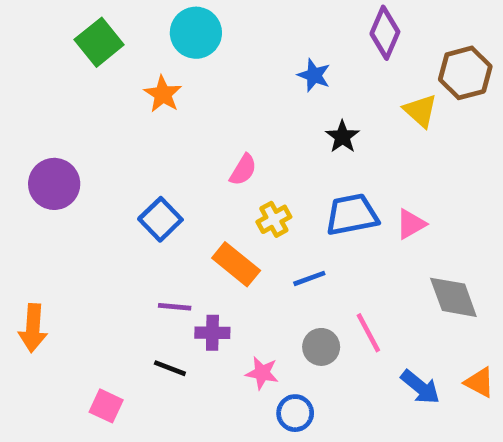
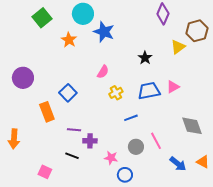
blue star: (314, 75) -> (104, 32), moved, size x1.5
yellow triangle: (420, 111) -> (178, 47), turned 42
pink triangle: (411, 224) -> (173, 87), moved
orange rectangle: (236, 264) -> (47, 112), moved, turned 30

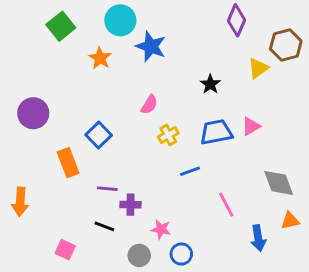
gray circle: (136, 147) -> (139, 255), moved
orange triangle: (203, 162) -> (290, 221), moved, turned -40
blue arrow: (178, 164) -> (258, 238), turned 42

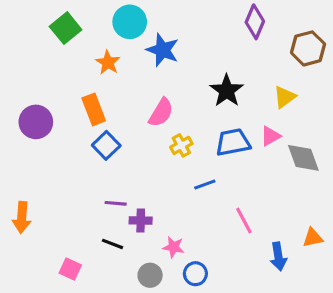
yellow triangle: (258, 68) -> (285, 97), moved
black star: (210, 84) -> (227, 91), size x1.5
pink semicircle: (149, 105) -> (161, 113), size x1.4
orange rectangle: (68, 163) -> (94, 109), moved
gray diamond: (279, 183) -> (303, 158), moved

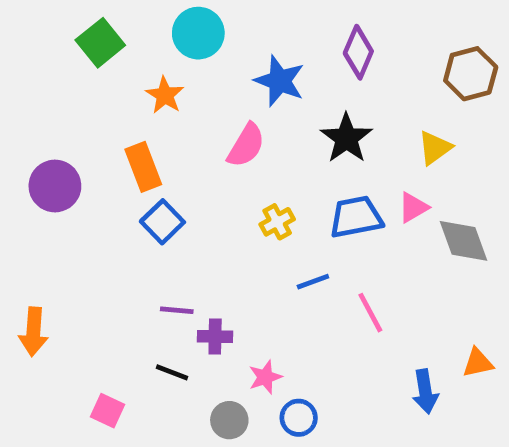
purple diamond: (255, 22) -> (358, 52), moved
blue star: (163, 50) -> (280, 81), moved
pink semicircle: (161, 113) -> (246, 145), moved
pink line: (244, 220) -> (370, 313), moved
pink star: (173, 247) -> (265, 377), turned -30

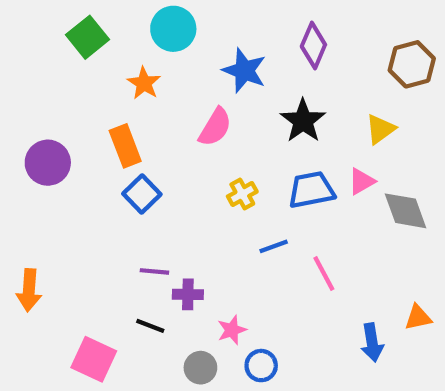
pink square: (107, 411) -> (94, 359), size x1.5

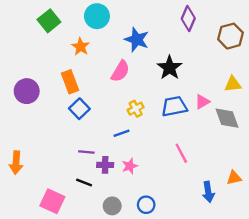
purple diamond: (313, 46) -> (188, 18), moved
yellow triangle: (380, 129) -> (233, 84), moved, turned 30
blue line: (274, 246) -> (122, 133), moved
pink star: (232, 330) -> (130, 166), moved

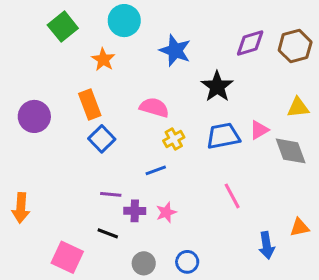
purple diamond: (188, 18) -> (250, 43), moved, turned 50
pink semicircle: (120, 71) -> (154, 107), moved, turned -105

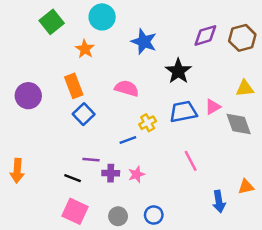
yellow cross: (174, 139) -> (148, 123), moved
black line: (108, 233) -> (73, 178), moved
pink square: (67, 257) -> (75, 211), moved

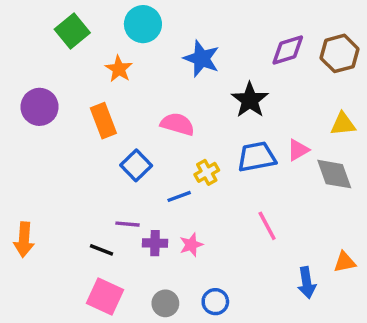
purple circle: (28, 96) -> (40, 107), moved
blue square: (84, 114) -> (136, 165), moved

